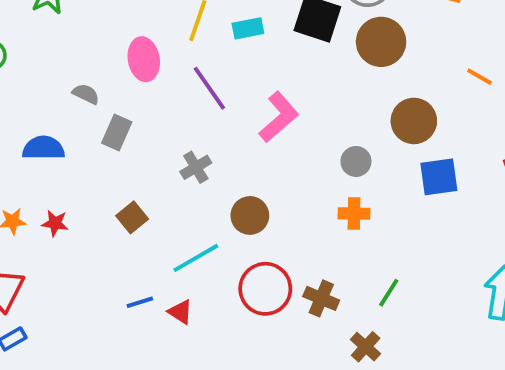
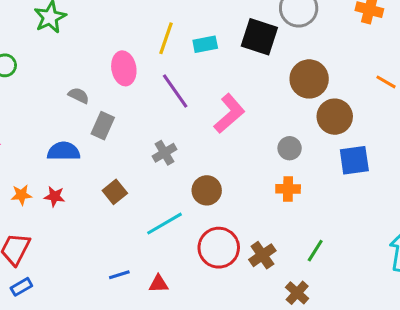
brown circle: (381, 42) -> (309, 79), moved
blue semicircle: (43, 148) -> (64, 151), moved
brown cross: (321, 298) -> (262, 255), turned 32
blue line: (140, 302) -> (119, 275), moved
red triangle: (180, 312) -> (158, 284), moved, turned -35

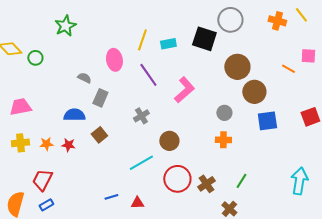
brown square: (115, 192) -> (99, 135), moved

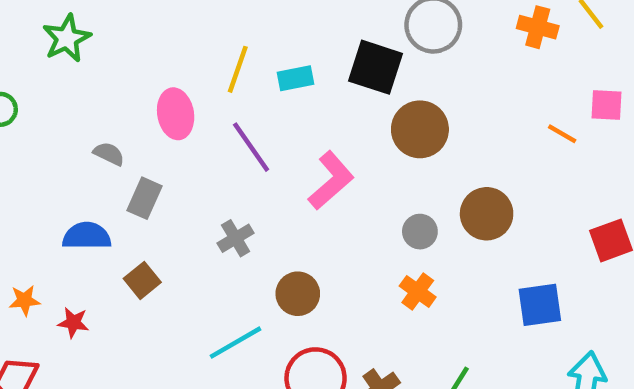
brown circle: (237, 67) -> (420, 129), moved
brown circle: (254, 92) -> (487, 214), moved
blue square: (267, 121) -> (540, 305), moved
orange cross: (223, 140) -> (418, 292), turned 35
red star: (68, 145) -> (73, 323), moved

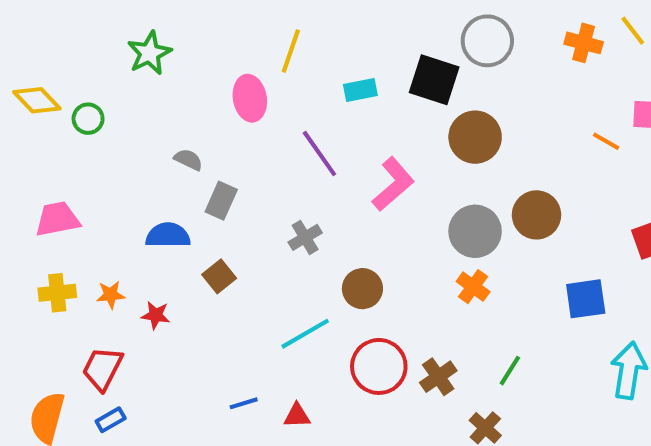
yellow line: (238, 69) -> (291, 51), moved
pink ellipse: (176, 114) -> (250, 98), moved
gray circle: (420, 232) -> (475, 231), size x1.6

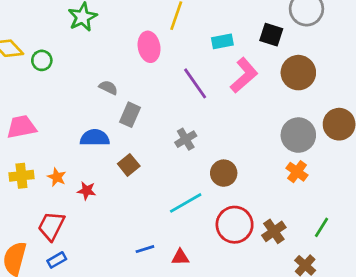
black square: (434, 80) -> (271, 35), size x0.7
pink L-shape: (393, 184) -> (244, 75), moved
orange star: (111, 295) -> (57, 177), turned 30

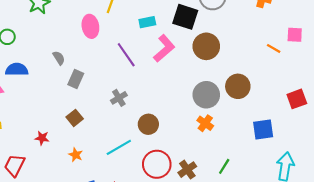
black square: (271, 35) -> (185, 17), size x1.4
gray semicircle: (108, 88) -> (59, 58), turned 32
blue semicircle: (95, 138) -> (17, 69), moved
orange star: (57, 177) -> (76, 155), moved

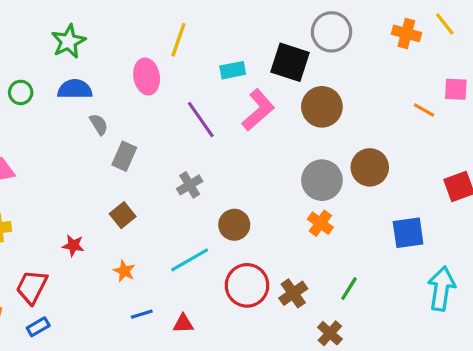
blue semicircle: (17, 69) -> (75, 89), moved

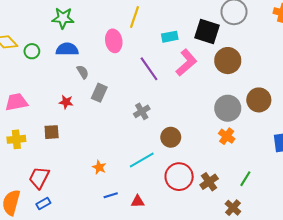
green star: (68, 41) -> (63, 18), turned 30
brown square: (123, 215) -> (52, 132), moved, turned 35
red star: (73, 246) -> (66, 102), moved

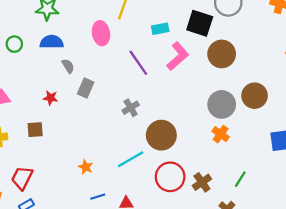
brown circle: (171, 137) -> (161, 135), size x1.4

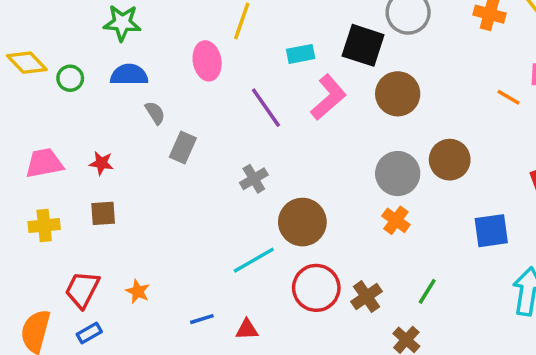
red star: (51, 98) -> (101, 163), moved
orange star: (86, 167) -> (138, 291), moved

